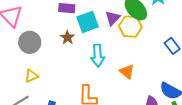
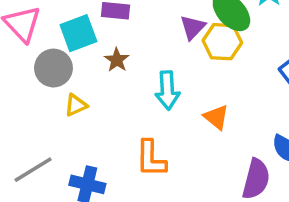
cyan square: (88, 22) -> (78, 33), moved
yellow triangle: (31, 76) -> (76, 105), moved

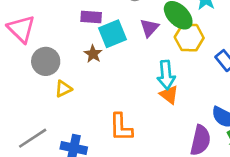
cyan square: (78, 33) -> (113, 34), moved
yellow hexagon: (222, 42) -> (189, 37), moved
cyan arrow: (167, 90) -> (166, 75), moved

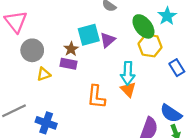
purple rectangle: (91, 17) -> (68, 64), moved
purple triangle: (149, 28) -> (108, 40), moved
orange L-shape: (121, 127) -> (96, 97), moved

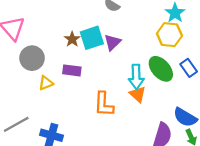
green ellipse: (143, 26) -> (161, 69), moved
yellow hexagon: (150, 45) -> (169, 35), moved
brown star: (71, 49) -> (72, 39), moved

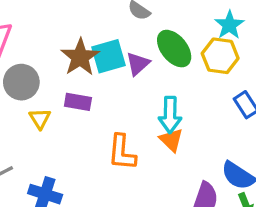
brown star: (72, 39) -> (80, 57), size x1.6
green ellipse: (161, 69) -> (174, 49), moved
yellow triangle: (46, 83) -> (40, 119), turned -42

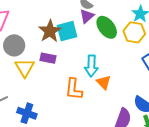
purple triangle: (138, 64) -> (87, 16), moved
cyan arrow: (170, 115) -> (91, 66), moved
yellow triangle: (40, 119) -> (25, 68), size x1.5

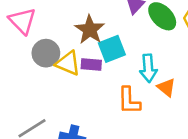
cyan square: (67, 31) -> (112, 49), moved
yellow triangle: (25, 68) -> (68, 63), moved, turned -30

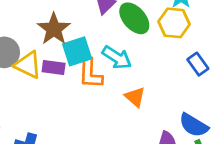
cyan arrow: (148, 68) -> (117, 57), moved, turned -56
orange L-shape: (129, 101) -> (90, 73), moved

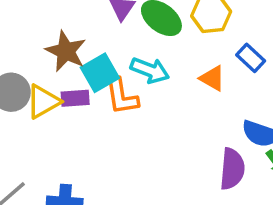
yellow triangle: (28, 65) -> (43, 102), turned -44
orange triangle: (135, 97) -> (212, 78), moved

